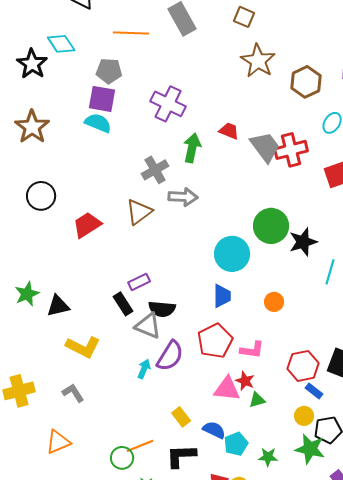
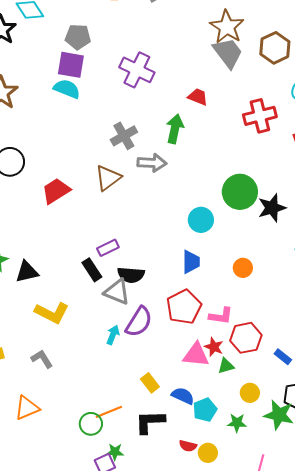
gray trapezoid: (265, 147) -> (228, 53), moved
green arrow: (192, 148) -> (175, 129), moved
cyan circle: (232, 254) -> (201, 220), size x0.7
red hexagon: (303, 366) -> (246, 338), moved
yellow circle: (304, 416) -> (250, 393), moved

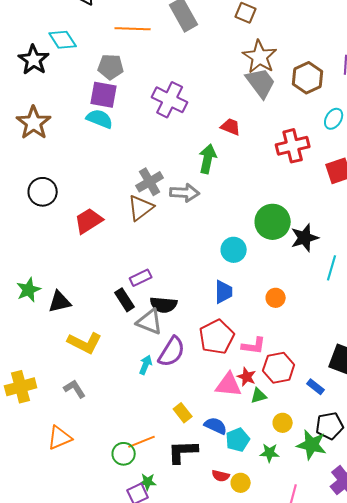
gray cross: (124, 136) -> (150, 182), moved

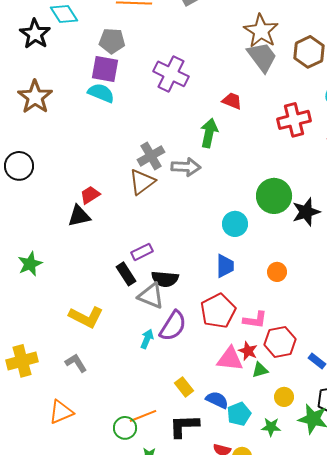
black circle: (43, 192) -> (19, 166), moved
red trapezoid: (89, 221) -> (90, 195), size x0.7
black triangle: (60, 302) -> (79, 216), moved

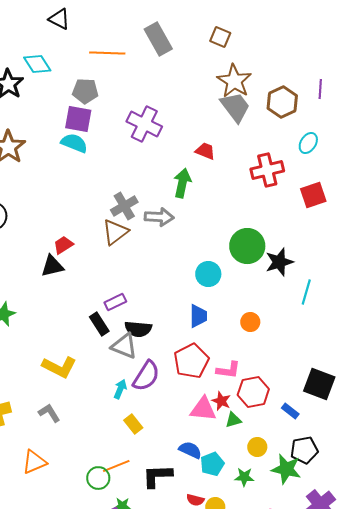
yellow rectangle: (184, 387) -> (133, 424), moved

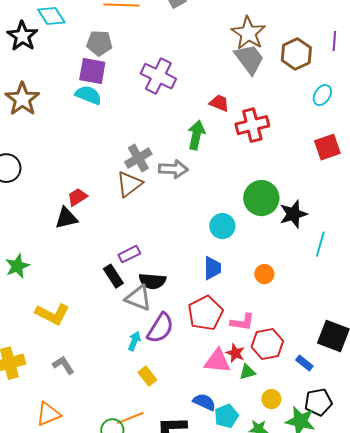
red cross: (267, 170) -> (252, 125), moved
yellow L-shape: (59, 367) -> (52, 314), moved

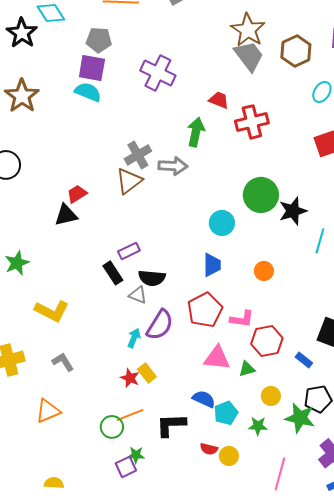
gray triangle: (138, 298) -> (138, 295), size x0.7
red star: (235, 353) -> (130, 378), moved

